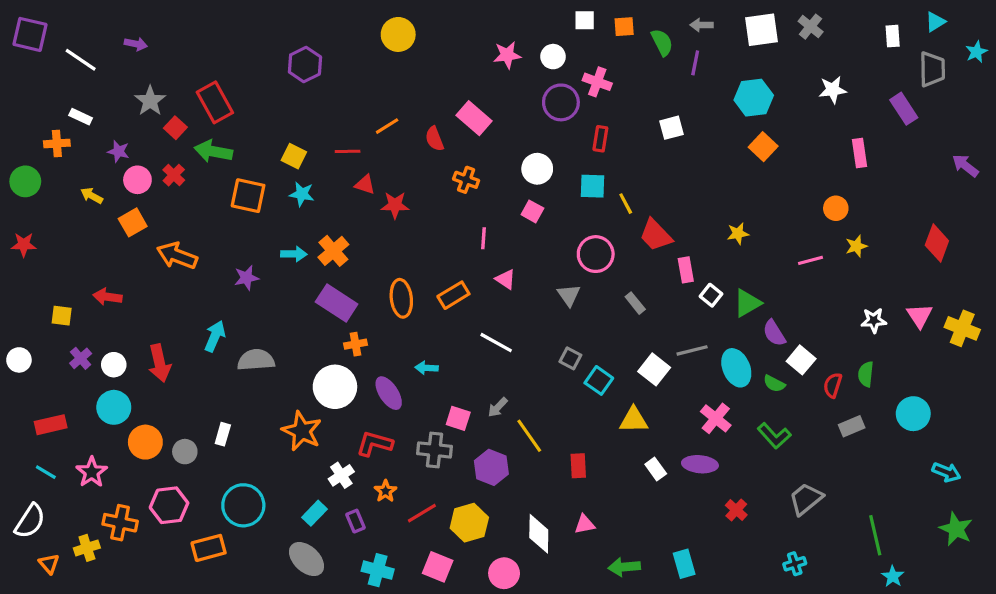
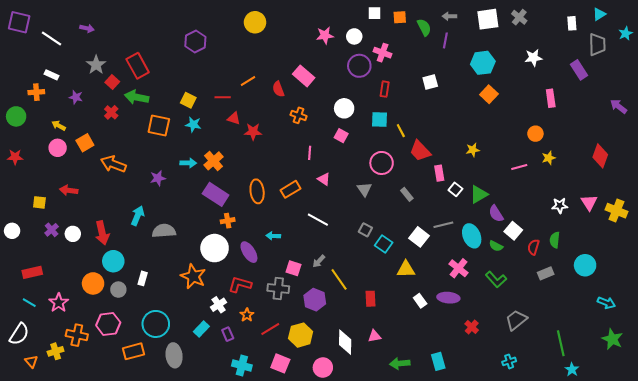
pink circle: (137, 180) -> (58, 148), moved
cyan circle: (114, 407) -> (113, 261), moved
gray ellipse: (307, 559) -> (174, 355), moved, turned 40

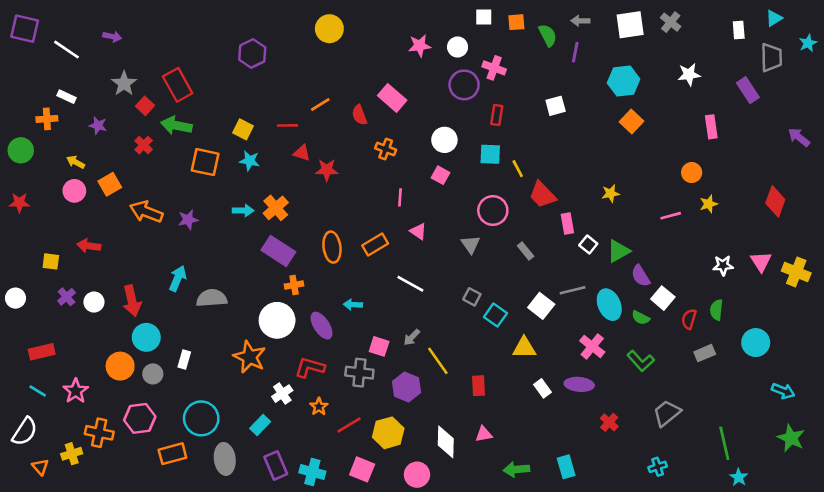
purple star: (158, 178) -> (188, 220), moved
purple rectangle: (228, 334) -> (276, 465), moved, size x1.5

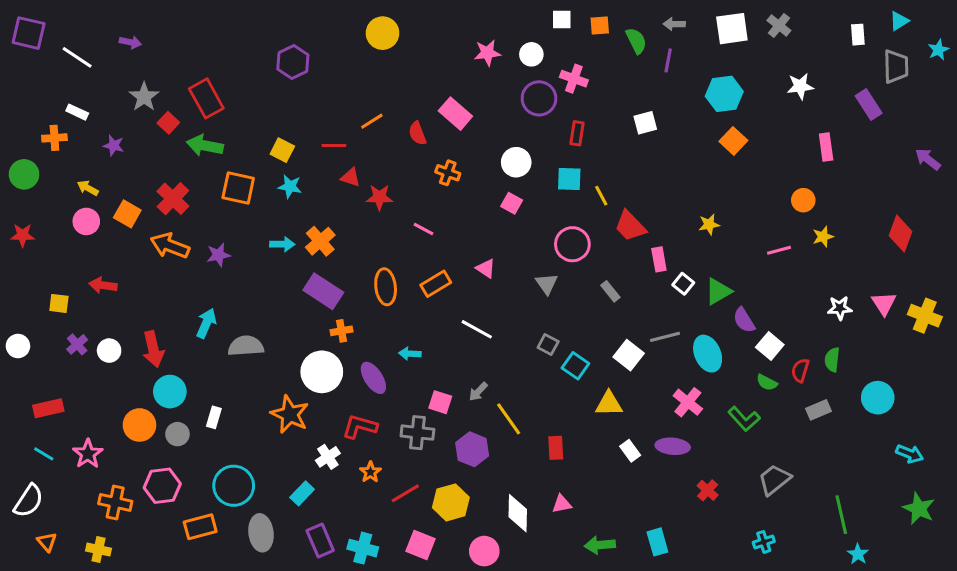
red cross: (144, 145) -> (173, 199), moved, size x1.5
orange square: (110, 184) -> (127, 214), turned -30
pink line: (400, 197) -> (424, 229), moved, turned -66
green semicircle: (641, 318) -> (767, 382), moved
yellow cross: (72, 454) -> (98, 550), moved, turned 30

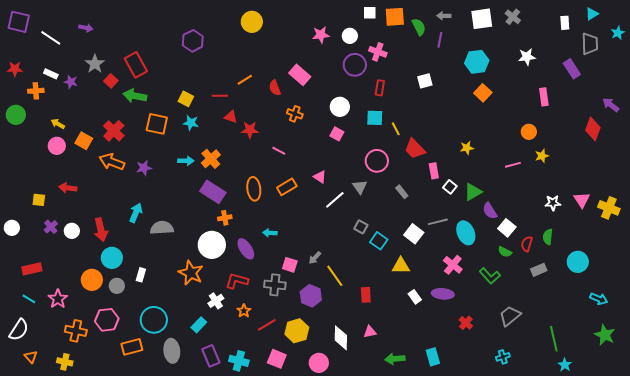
orange square: (600, 25) -> (395, 17), size x1.5
purple star: (114, 145) -> (71, 82), moved
red diamond: (900, 234) -> (593, 129), moved
red star: (23, 235) -> (15, 69), moved
white line: (477, 329) -> (335, 200), moved, turned -70

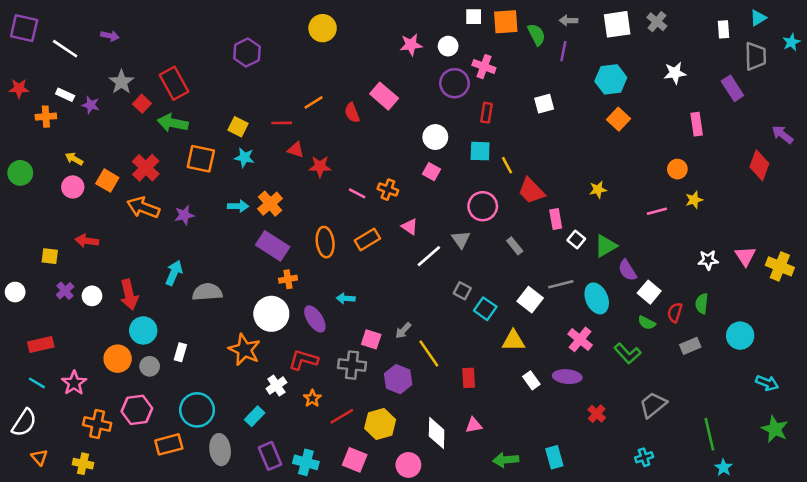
orange cross: (295, 114) -> (388, 190), moved
green circle: (16, 115) -> (20, 173), moved

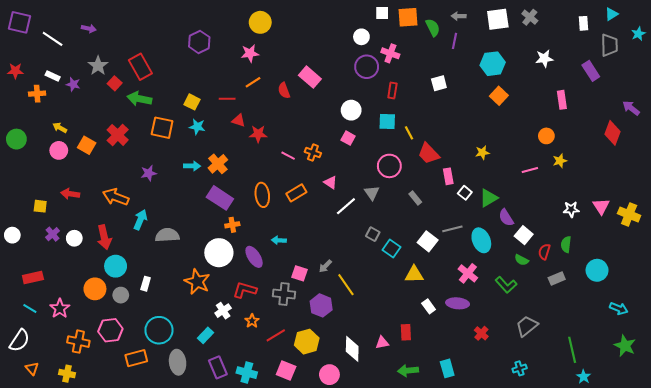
pink star: (411, 45) -> (250, 53), moved
orange arrow: (143, 207) -> (116, 197), moved
red rectangle: (469, 378) -> (406, 332), moved

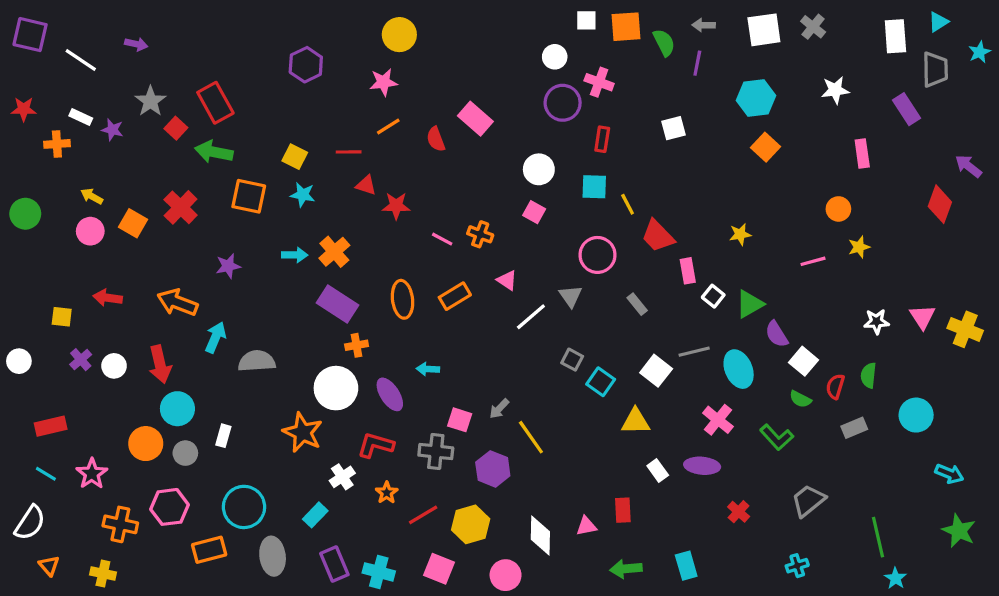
white rectangle: (584, 23) -> (895, 36), size x1.5

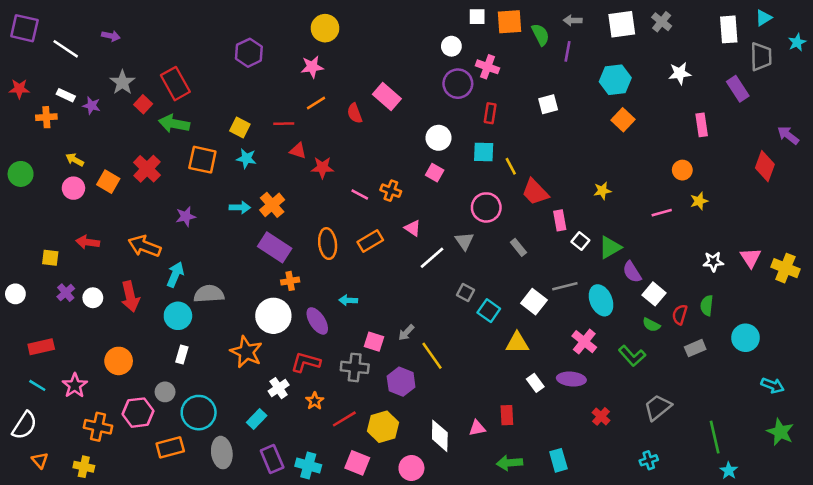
cyan circle: (177, 409) -> (178, 316), moved
gray circle: (185, 453) -> (165, 392), moved

